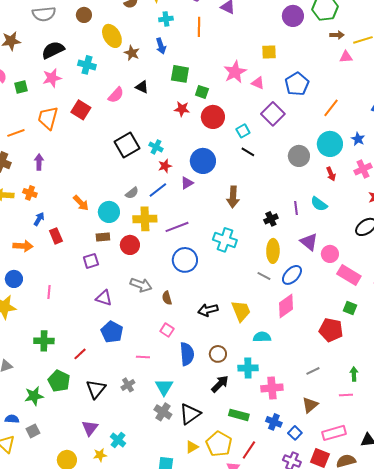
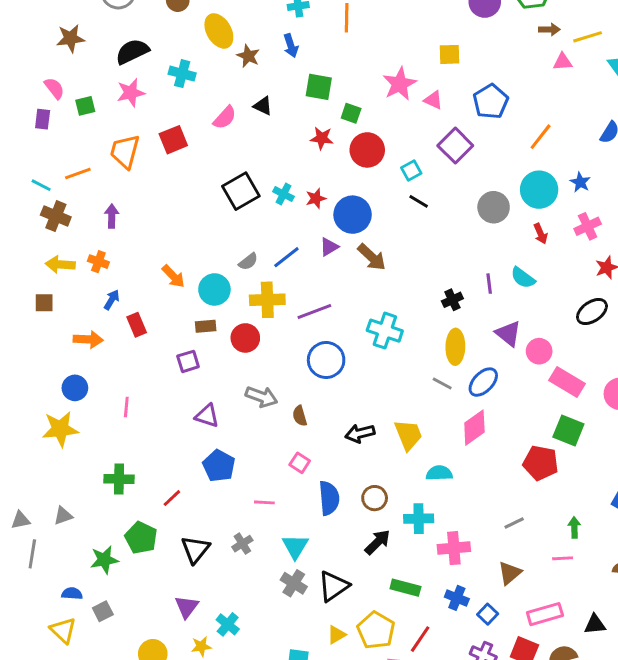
red square: (81, 110) -> (173, 140), turned 36
red star: (165, 166) -> (316, 198), moved
brown arrow: (233, 197) -> (372, 257), moved, turned -50
green square: (350, 308) -> (568, 431), size x1.5

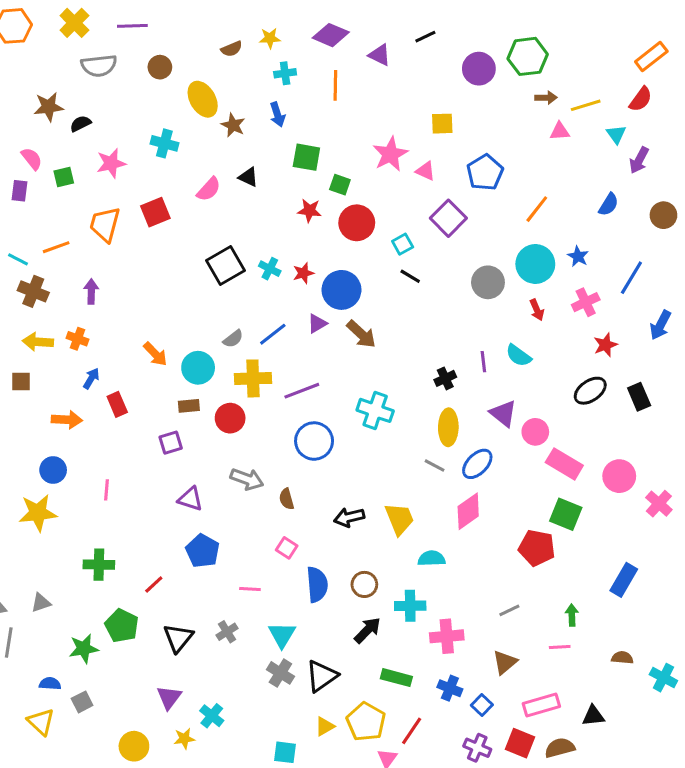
black semicircle: (132, 52) -> (81, 124), moved, size x0.6

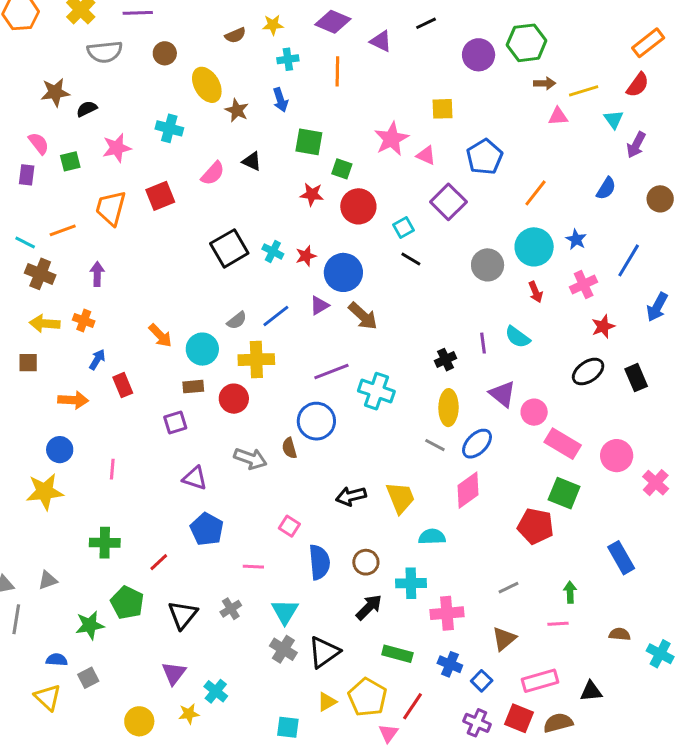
purple line: (302, 391) -> (331, 372), moved
brown semicircle: (287, 499) -> (289, 448), moved
blue rectangle: (624, 580) -> (621, 558), turned -60

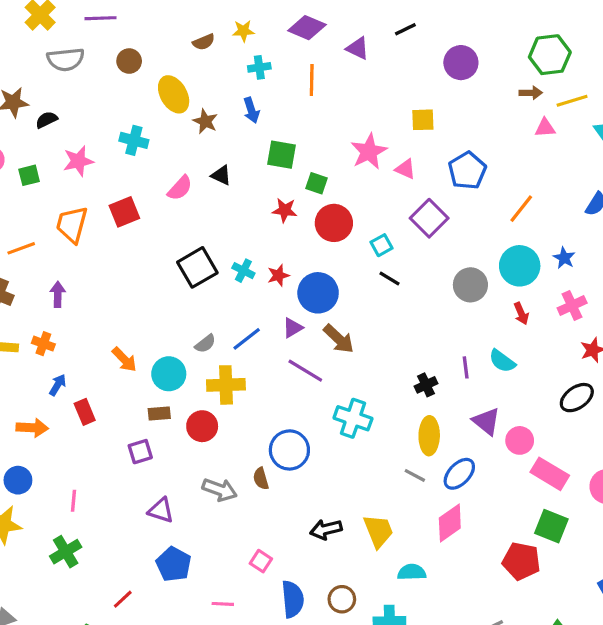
green hexagon: (527, 43) -> (550, 55), moved
purple line: (331, 372) -> (305, 371), moved, turned 52
green cross: (105, 543) -> (66, 552), moved, turned -32

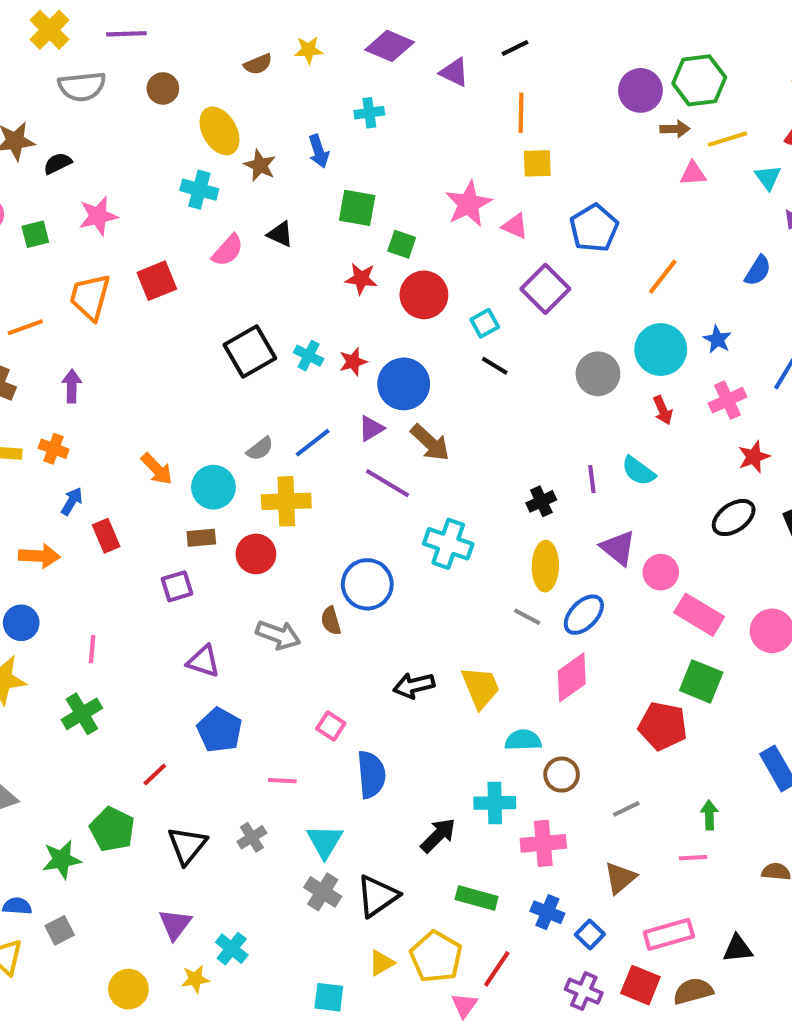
purple circle: (461, 63) -> (640, 90), moved
cyan cross: (259, 67) -> (369, 113), moved
orange line: (312, 80) -> (521, 113), moved
cyan cross: (134, 140) -> (199, 190), moved
brown circle: (342, 599) -> (562, 775), moved

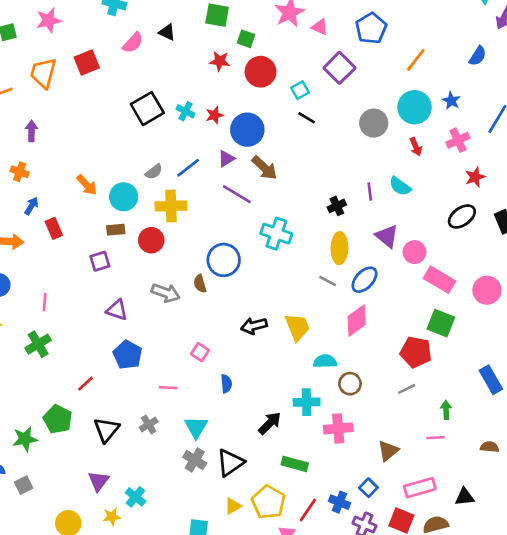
blue semicircle: (371, 775) -> (226, 384), size x0.6
gray line: (626, 809) -> (407, 389), moved
blue cross: (547, 912) -> (339, 502), moved

